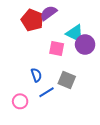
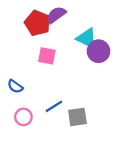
pink square: (57, 49) -> (47, 56), moved
blue semicircle: (36, 75) -> (15, 86), moved, turned 144
gray square: (67, 80) -> (77, 117), moved, turned -30

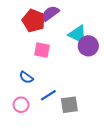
blue semicircle: (15, 86) -> (26, 77), moved

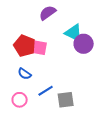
red pentagon: (34, 21) -> (25, 46), moved

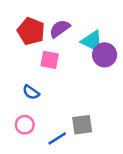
purple semicircle: (48, 13) -> (60, 29), moved
red pentagon: (25, 46) -> (31, 31), moved
blue line: (46, 91) -> (57, 138), moved

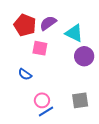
purple circle: (105, 55) -> (84, 56), moved
pink circle: (25, 125) -> (42, 100), moved
gray square: (82, 125) -> (80, 100), moved

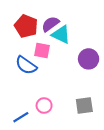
cyan triangle: (74, 33) -> (61, 35), moved
blue semicircle: (25, 74) -> (26, 65), moved, size x1.5
blue line: (46, 111) -> (21, 117), moved

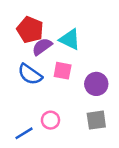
purple semicircle: (50, 24) -> (42, 47), moved
pink square: (42, 50) -> (63, 71), moved
purple circle: (89, 59) -> (96, 84), moved

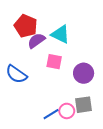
blue semicircle: (30, 74) -> (16, 74), moved
pink circle: (50, 120) -> (67, 111), moved
blue line: (24, 133) -> (51, 114), moved

